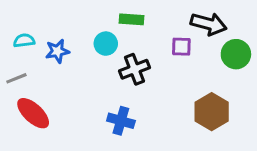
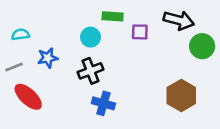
purple square: (181, 47) -> (140, 32), moved
blue star: (57, 51) -> (48, 58), moved
black cross: (135, 69) -> (91, 71), moved

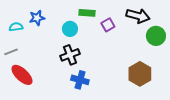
purple square: (140, 32) -> (108, 25), turned -32
blue star: (48, 58) -> (37, 18), moved

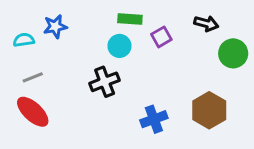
black arrow: (138, 16) -> (206, 23), size x0.7
cyan circle: (70, 29) -> (119, 46), moved
gray line: (11, 52) -> (33, 77), moved
blue cross: (80, 80) -> (154, 119), moved, turned -36

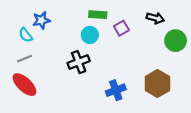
cyan semicircle: (24, 40) -> (26, 35), moved, turned -119

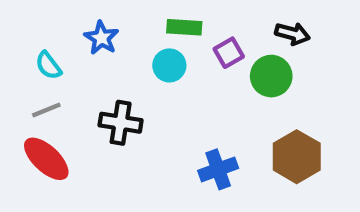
blue star: (41, 20) -> (101, 38), moved, turned -30
green circle: (176, 41) -> (271, 76), moved
black cross: (79, 62) -> (121, 123), moved, turned 30

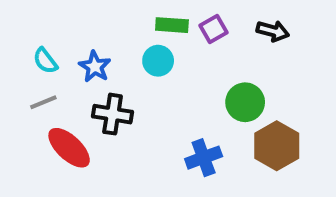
blue star: (101, 38) -> (95, 67), moved
purple square: (229, 53) -> (213, 29), moved
green circle: (271, 76) -> (245, 102), moved
red ellipse: (46, 159) -> (69, 148), moved

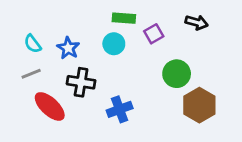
purple square: (213, 29) -> (154, 34), moved
blue cross: (204, 158) -> (120, 109), moved

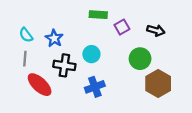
black arrow: (197, 22) -> (156, 30), moved
cyan circle: (114, 44) -> (91, 54), moved
gray line: (31, 74) -> (25, 59), turned -63

